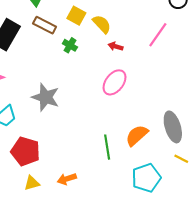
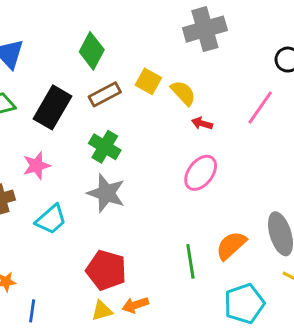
brown rectangle: (45, 25) -> (105, 94), turned -55
green cross: (70, 45) -> (105, 147), moved, size x1.5
red pentagon: (25, 151) -> (106, 270), moved
yellow triangle: (32, 183) -> (102, 311), moved

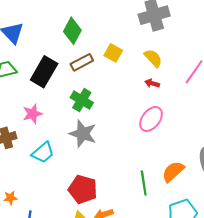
yellow semicircle: (183, 93) -> (153, 58), moved

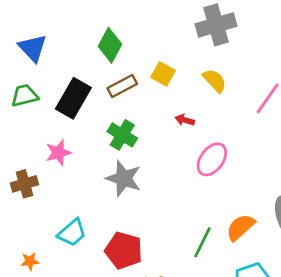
red arrow: (152, 83) -> (185, 120), moved
cyan trapezoid: (43, 153) -> (72, 233), moved
green line: (144, 183) -> (202, 242), turned 35

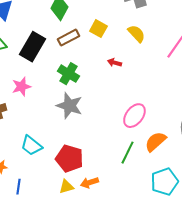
pink ellipse: (212, 159) -> (134, 116), moved
cyan trapezoid: (72, 233) -> (31, 146), turned 80

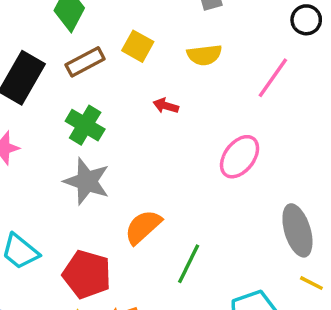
yellow semicircle: (136, 34) -> (204, 55), turned 126
pink ellipse: (134, 116) -> (240, 157), moved
orange semicircle: (155, 142) -> (143, 227), moved

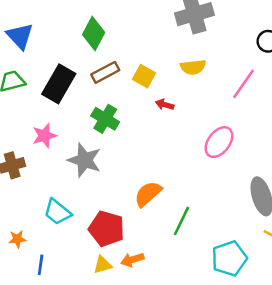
yellow square: (138, 46) -> (144, 76), moved
gray star: (87, 181) -> (85, 160), moved

